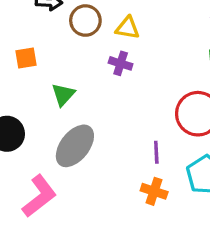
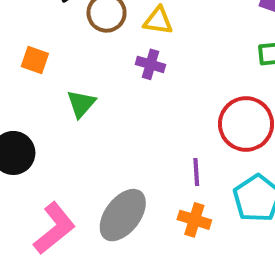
orange square: (26, 58) -> (35, 60), turned 30
gray ellipse: (75, 146) -> (123, 215), moved

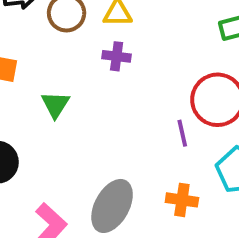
purple line: (196, 172) -> (182, 133), moved

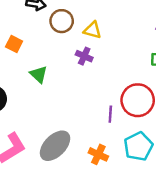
green triangle: (55, 105) -> (39, 74), turned -36

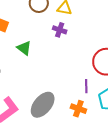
purple line: (110, 114) -> (86, 86), moved

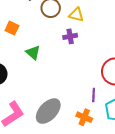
purple cross: (60, 30) -> (70, 36), turned -32

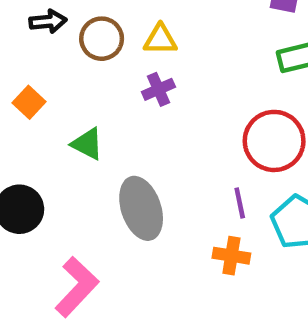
orange square: (12, 28) -> (29, 102), turned 32
gray ellipse: (48, 111) -> (141, 208), moved, turned -48

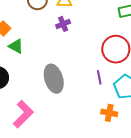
green triangle: (87, 144) -> (16, 46), moved
orange cross: (231, 256) -> (109, 113), moved

